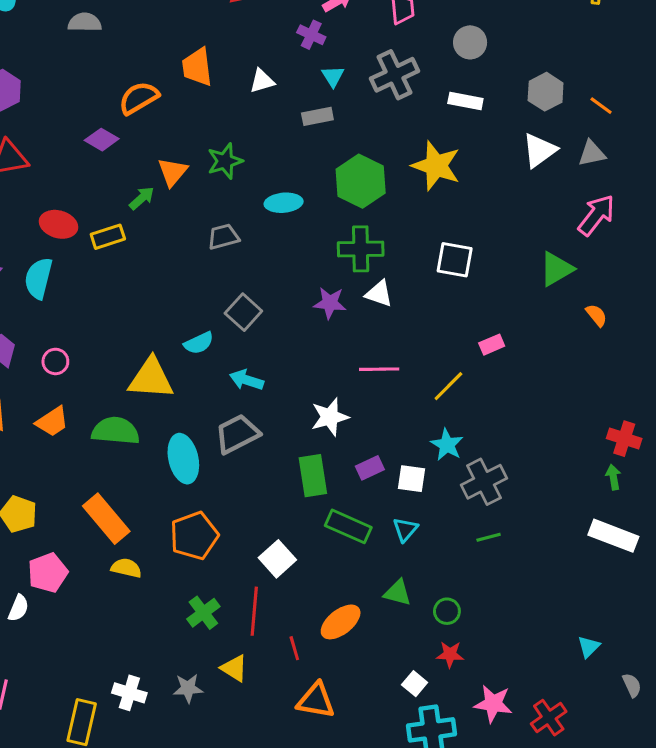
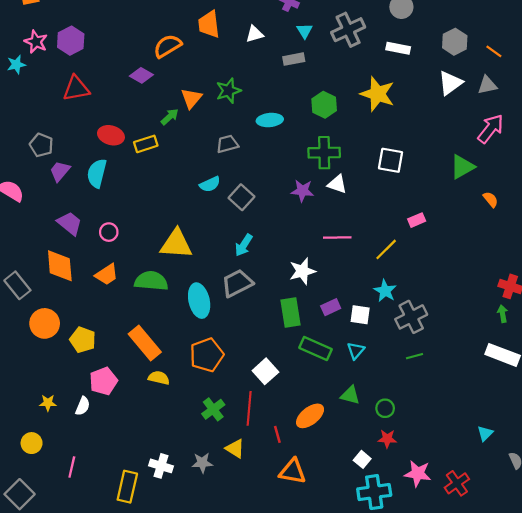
green hexagon: (361, 181) -> (324, 105), size x0.7
cyan semicircle: (199, 343) -> (210, 184), moved
cyan arrow: (247, 380) -> (244, 245), turned -75

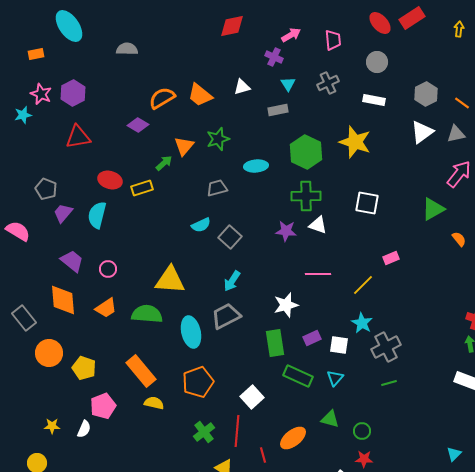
orange trapezoid: (209, 24) -> (200, 95), moved, turned -44
gray cross: (348, 30) -> (328, 83), size x0.7
green hexagon: (324, 105) -> (306, 152), size x1.4

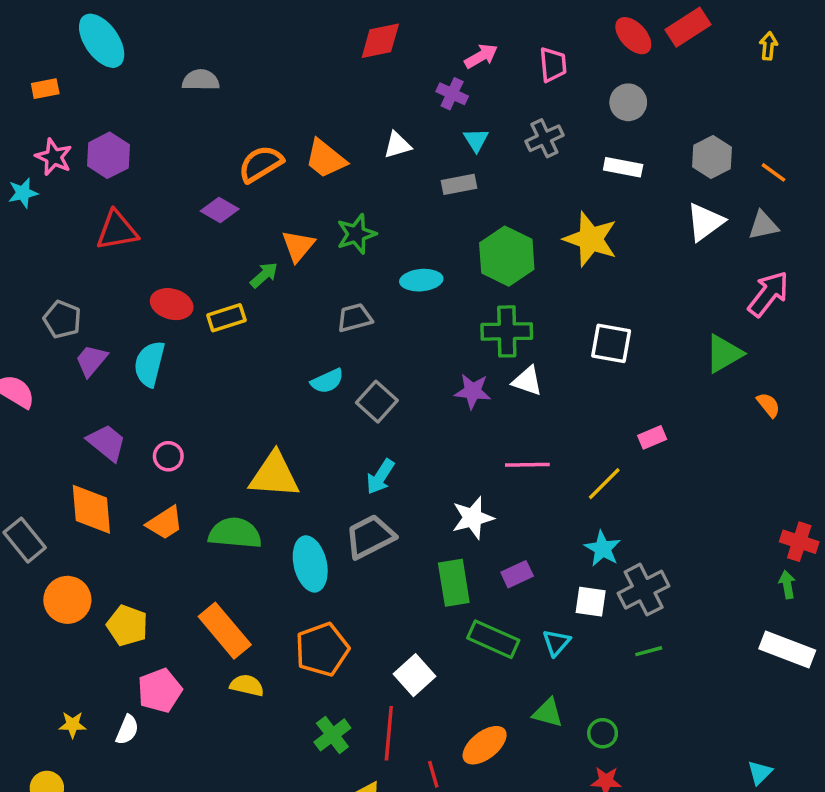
white square: (339, 345) -> (591, 602), moved

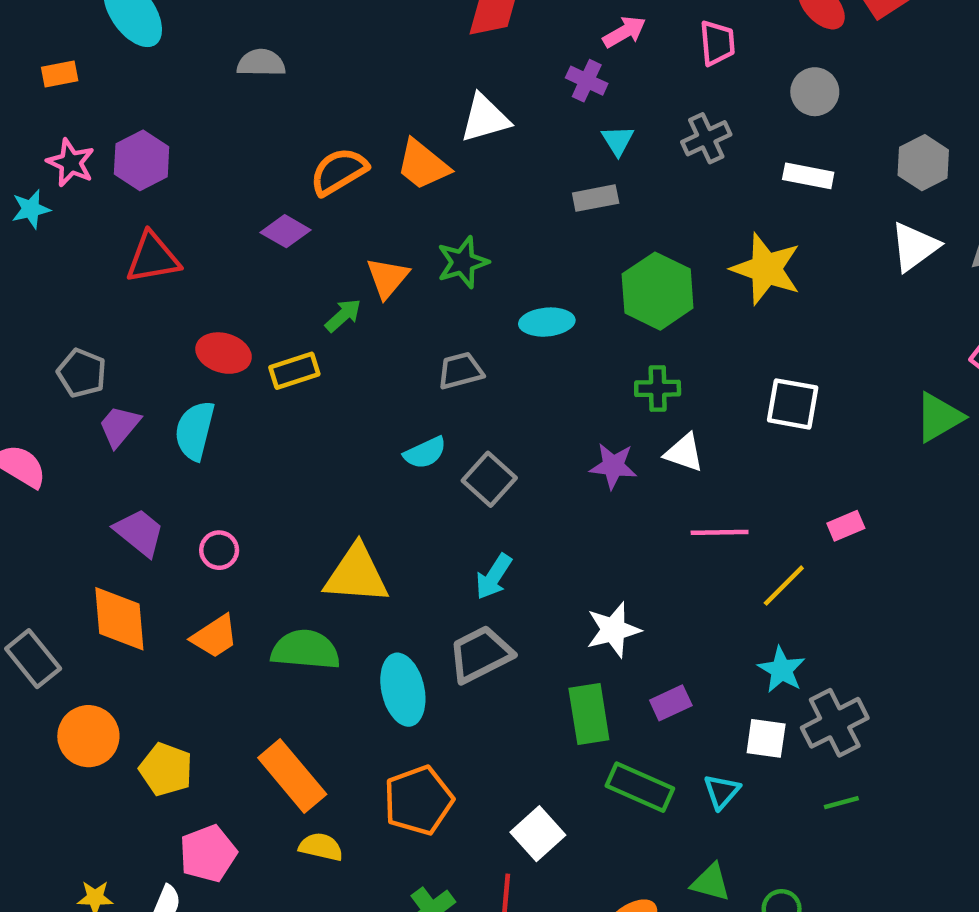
white triangle: (397, 145) -> (485, 118), moved, size x1.4
green cross: (507, 331) -> (658, 388), size x0.7
pink line: (527, 465) -> (720, 532), moved

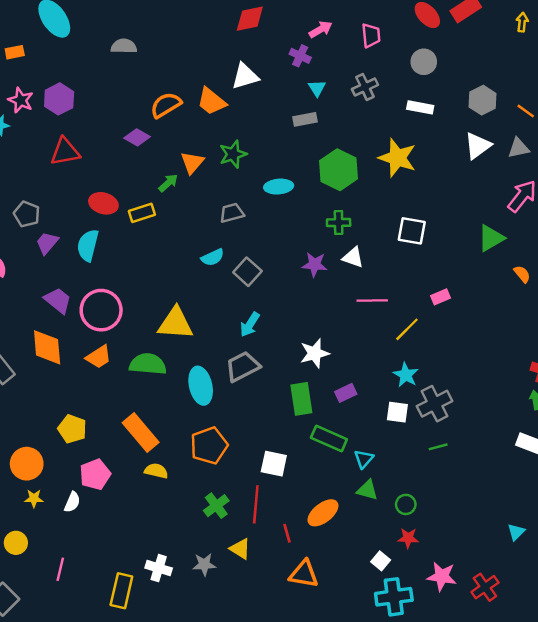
pink circle: (219, 550) -> (101, 310), size x2.0
orange circle: (88, 736) -> (27, 464), moved
cyan triangle: (722, 791) -> (364, 459), moved
white square: (538, 834) -> (274, 464), turned -36

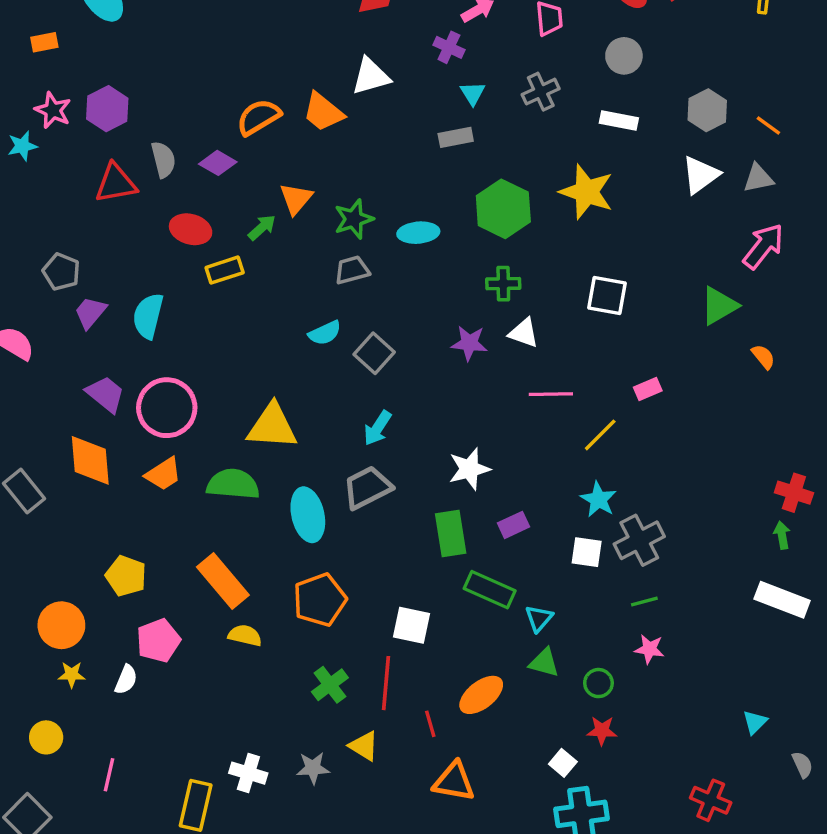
gray semicircle: (124, 46) -> (163, 160), moved, turned 75
green star: (233, 154) -> (354, 219), moved
red ellipse: (103, 203) -> (191, 229), moved
pink star: (442, 576) -> (649, 649), moved, size x0.7
red cross: (485, 587) -> (711, 800), turned -32

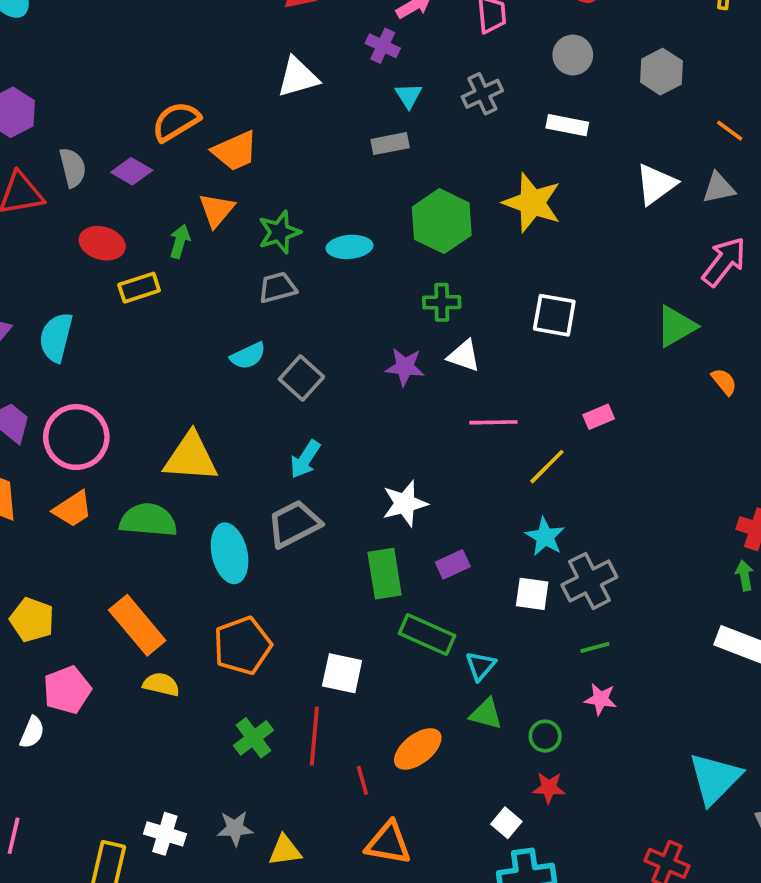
gray hexagon: (707, 110) -> (661, 72), moved
orange trapezoid: (323, 112) -> (235, 151), moved, turned -63
green arrow: (262, 228) -> (180, 241), turned -32
cyan triangle: (755, 722) -> (715, 778), size x2.0
yellow triangle: (364, 746) -> (285, 850), moved, turned -40

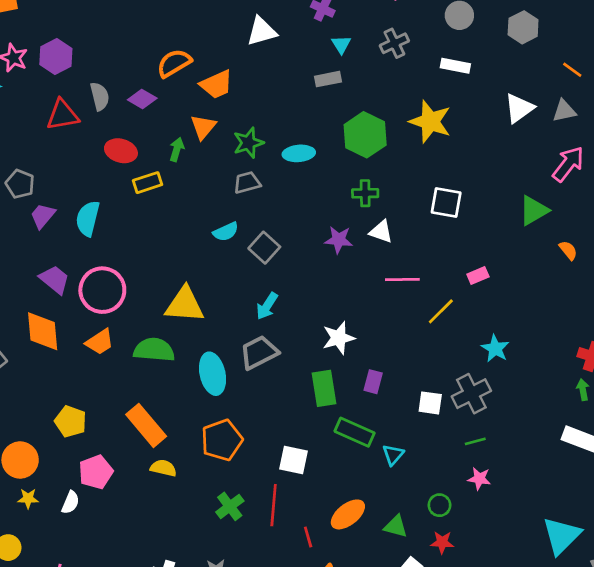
cyan star: (545, 537) -> (495, 349), moved
purple rectangle: (453, 564) -> (373, 382), turned -50
green triangle: (486, 714) -> (396, 526), moved

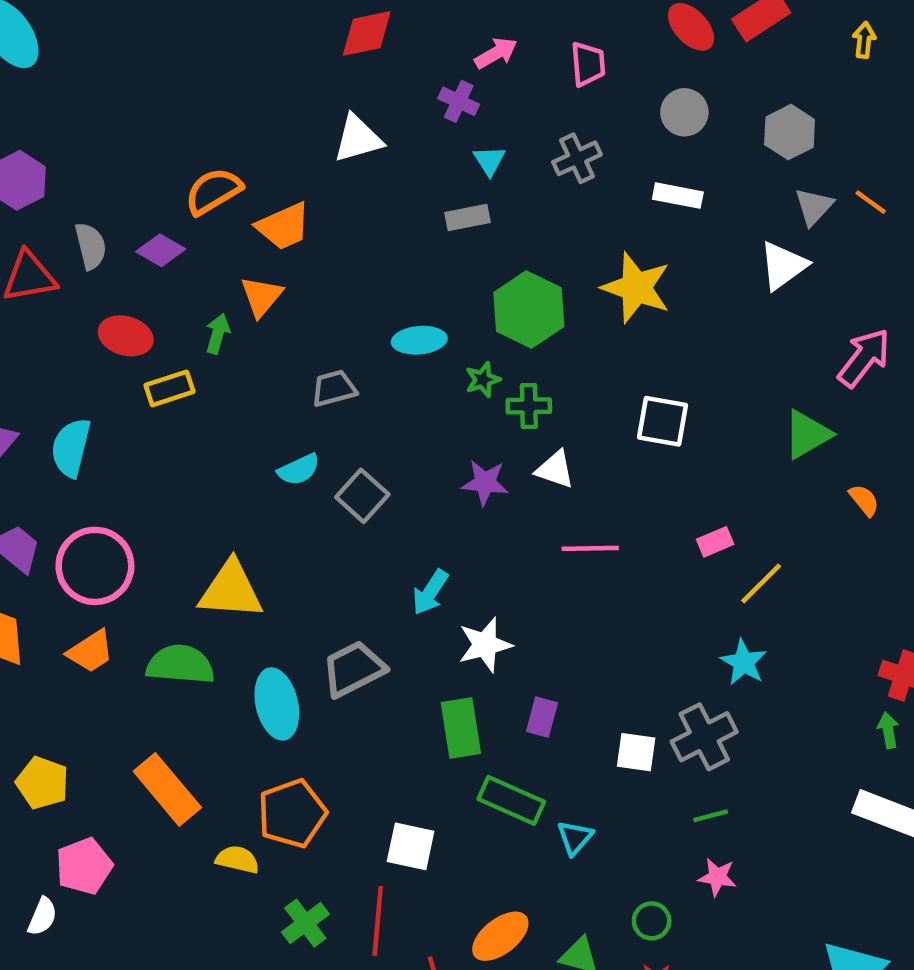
gray triangle: (564, 111) -> (814, 207), moved, turned -35
green star: (248, 143) -> (483, 380), moved, size x0.7
cyan arrow: (267, 306) -> (430, 592), moved
yellow line: (441, 311) -> (761, 583), moved
yellow semicircle: (163, 468) -> (237, 860), moved

